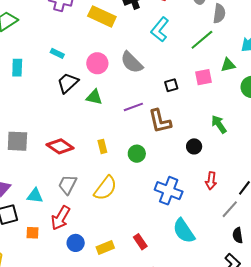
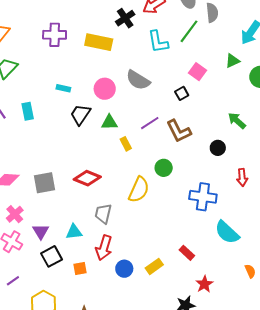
cyan L-shape: (160, 30) -> (158, 42), turned -35
green line: (202, 40) -> (189, 31), moved
pink square: (203, 77) -> (197, 72), moved, turned -30
yellow rectangle: (102, 146) -> (126, 144), moved
yellow semicircle: (105, 188) -> (139, 190), moved

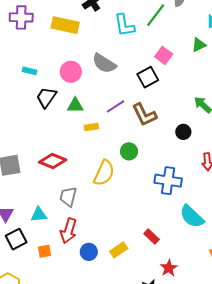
black square: (182, 93) -> (148, 77), size x1.5
yellow rectangle: (126, 144) -> (91, 127), turned -72

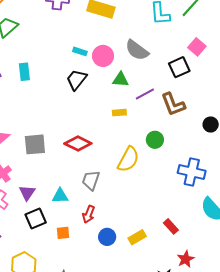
cyan rectangle: (30, 71) -> (80, 51), moved
green triangle: (75, 105) -> (121, 80), moved
red arrow: (69, 231) -> (89, 214), size x0.7

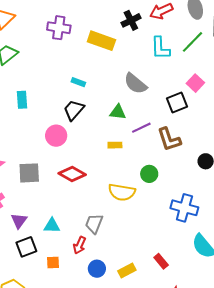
pink circle: (103, 56) -> (56, 136), moved
yellow semicircle: (128, 159) -> (122, 192), turned 68
gray trapezoid: (91, 180) -> (94, 224), moved

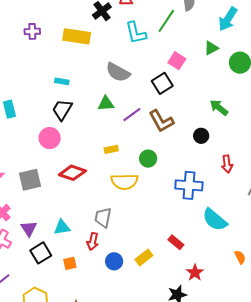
purple cross: (59, 28) -> (32, 31), size x0.7
yellow rectangle: (115, 145) -> (111, 149), moved

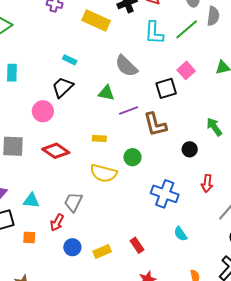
cyan semicircle: (215, 220) -> (180, 234), size x0.6

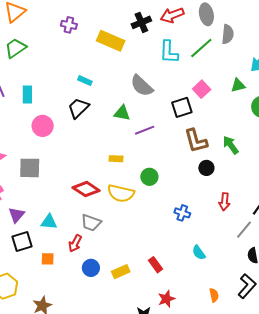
pink circle: (43, 111) -> (43, 126), moved
brown L-shape: (155, 124) -> (196, 141), moved
red diamond: (56, 151) -> (86, 189), moved
blue cross: (165, 194) -> (182, 213), size x0.6
gray trapezoid: (73, 202) -> (91, 223), turned -95

